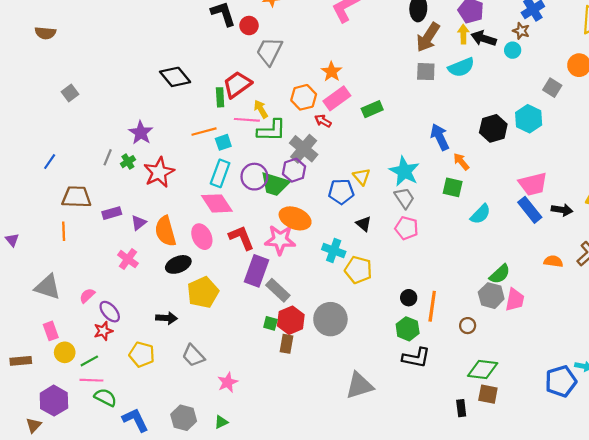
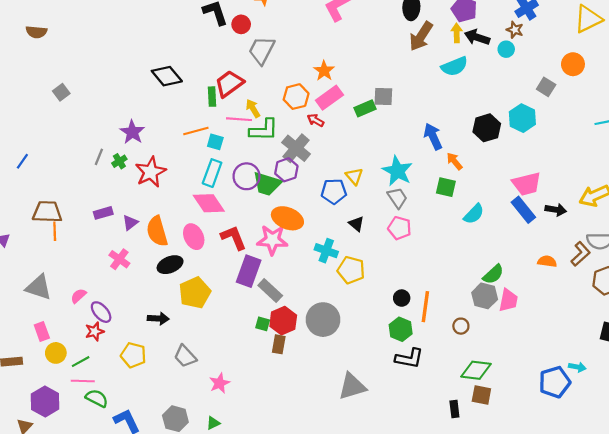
gray square: (426, 72) -> (383, 97), moved
cyan square: (223, 142) -> (215, 142), turned 35
blue line: (50, 162) -> (22, 161), moved
brown trapezoid: (76, 197) -> (47, 212), moved

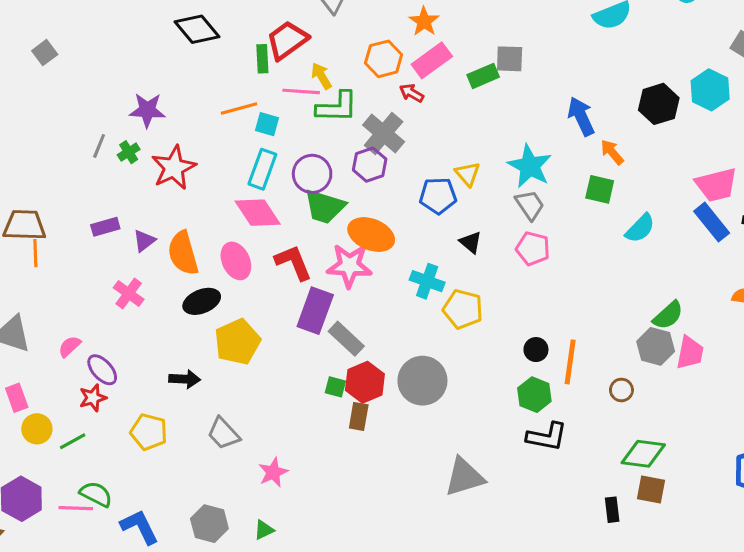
purple star: (132, 132) -> (147, 110), turned -30
green trapezoid: (267, 184) -> (325, 207), moved
pink line: (83, 381) -> (76, 508), moved

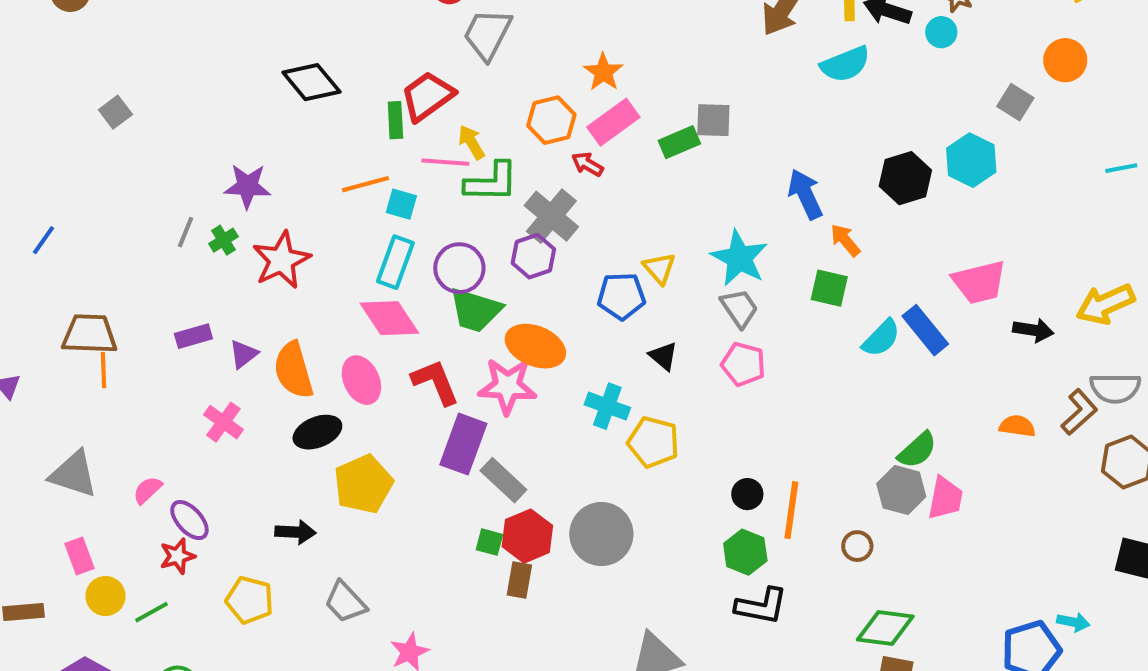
blue rectangle: (712, 222) -> (925, 330), moved

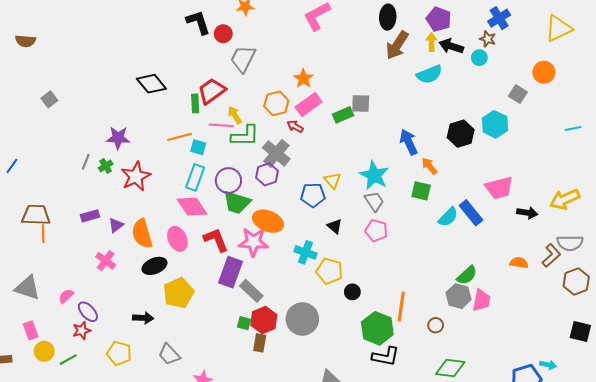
black circle: (747, 494) -> (352, 292), moved
green hexagon: (745, 552) -> (377, 328), size x1.4

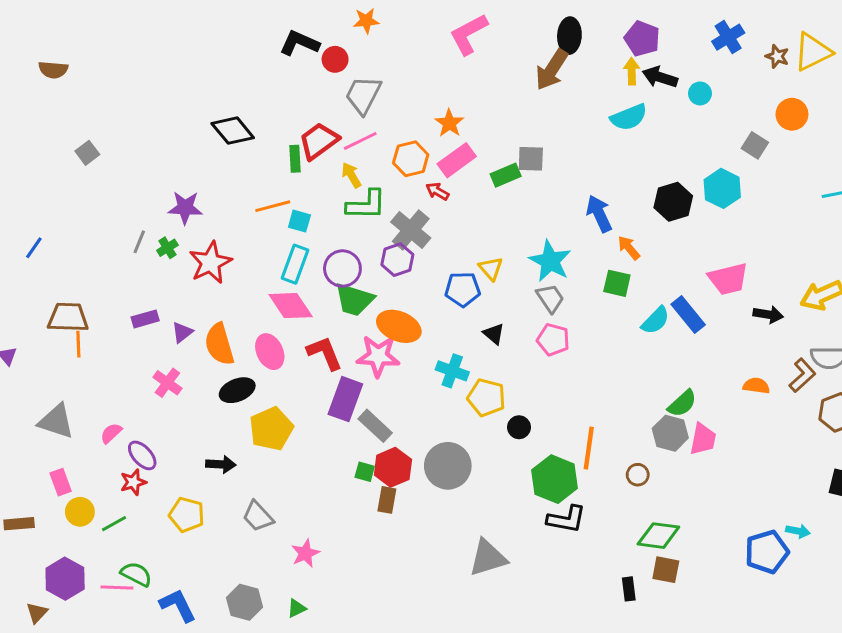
black L-shape: (198, 22) -> (299, 43), turned -48
brown star: (488, 39) -> (777, 56), moved
brown arrow: (397, 45) -> (552, 70), moved
pink line: (221, 125) -> (360, 141), moved, turned -30

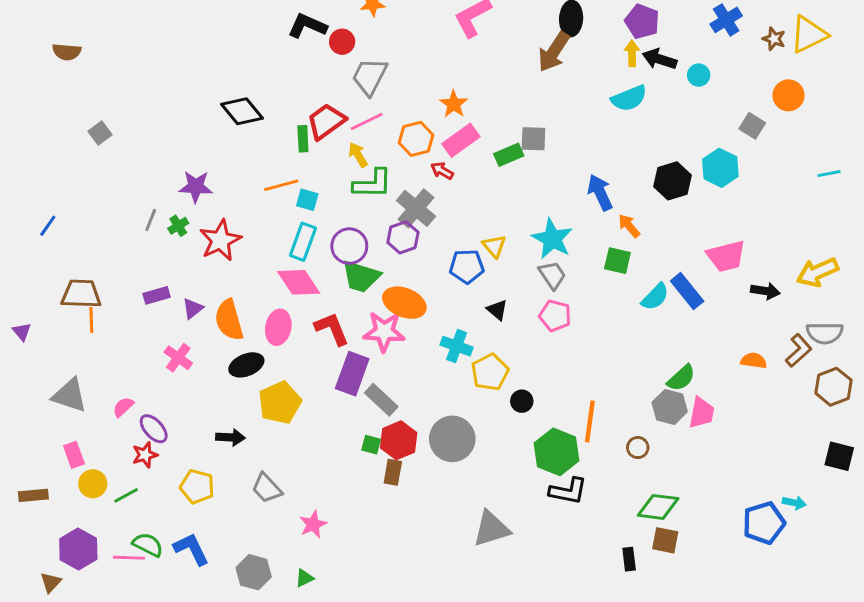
pink ellipse: (270, 352) -> (278, 327), turned 36
yellow pentagon: (486, 398) -> (490, 372), turned 30
blue L-shape: (178, 605) -> (191, 549), moved

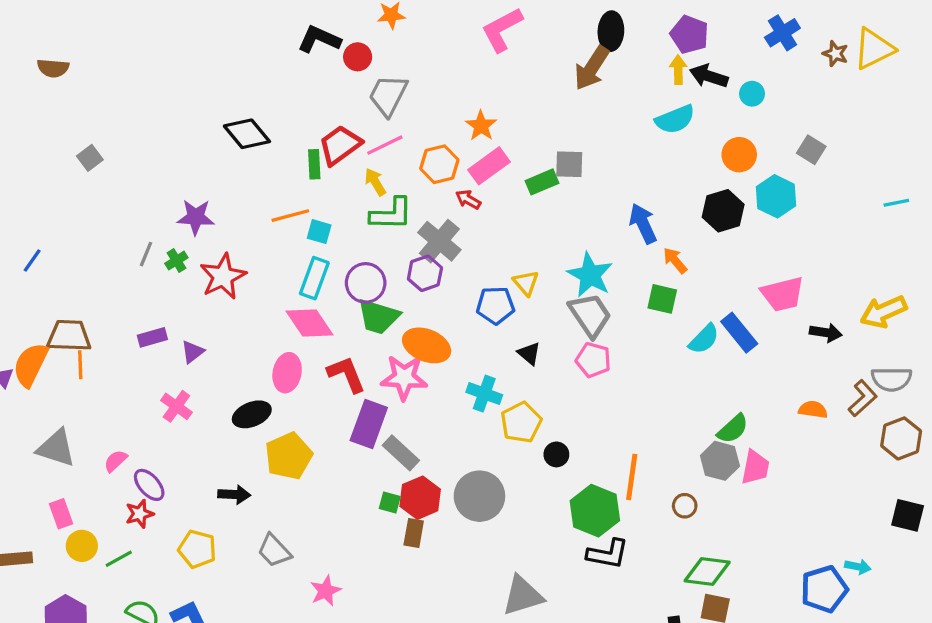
orange circle: (788, 95) -> (739, 155), moved
gray trapezoid: (552, 275) -> (590, 315), size x1.4
orange semicircle: (229, 320) -> (31, 365), moved, turned 42

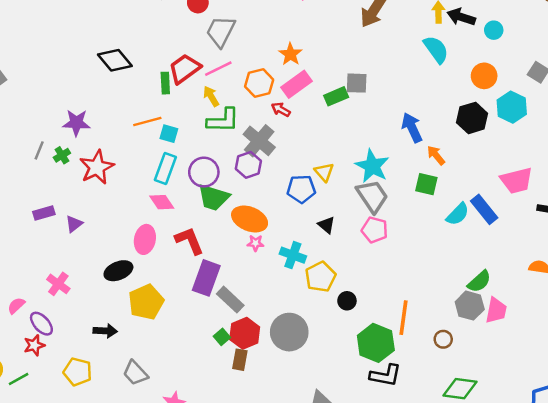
cyan semicircle: (675, 119) -> (436, 49), turned -104
pink diamond: (310, 323) -> (162, 202), size x0.7
pink star: (404, 377) -> (256, 243), moved, size x0.5
pink cross: (176, 406) -> (58, 284), moved
green square: (390, 503) -> (222, 337), turned 35

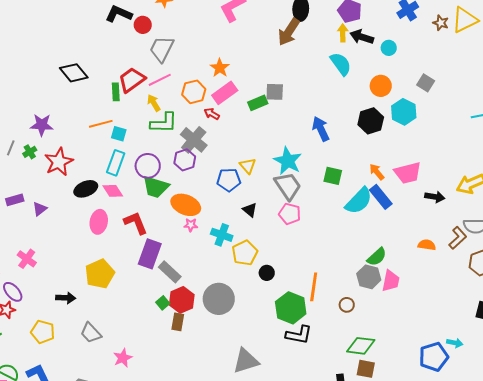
orange arrow: (436, 155) -> (377, 172), moved
cyan semicircle: (458, 214) -> (359, 201), size x1.4
black ellipse: (118, 271) -> (86, 189), moved

